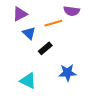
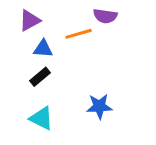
blue triangle: (29, 33) -> (43, 49), turned -40
black rectangle: (45, 48) -> (40, 77), moved

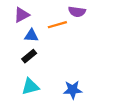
blue star: (99, 106) -> (73, 90), moved
cyan triangle: (41, 118) -> (30, 87), turned -42

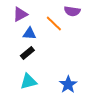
orange line: (57, 25) -> (54, 23), turned 60
blue star: (73, 90) -> (68, 85), turned -30

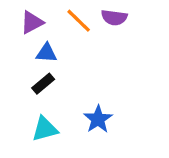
orange line: (54, 23) -> (79, 21), moved
blue star: (68, 85) -> (98, 119), moved

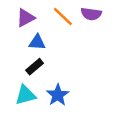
blue star: (98, 119) -> (58, 95), moved
cyan triangle: (45, 129) -> (25, 95), moved

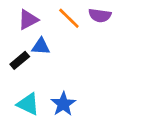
black rectangle: (35, 67) -> (20, 60), moved
cyan triangle: (25, 95) -> (28, 104), turned 40

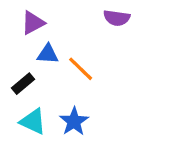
orange line: (69, 18) -> (81, 69), moved
black rectangle: (20, 60) -> (23, 84), moved

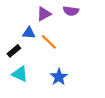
purple triangle: (33, 23) -> (44, 14), moved
blue star: (74, 121) -> (59, 77), moved

